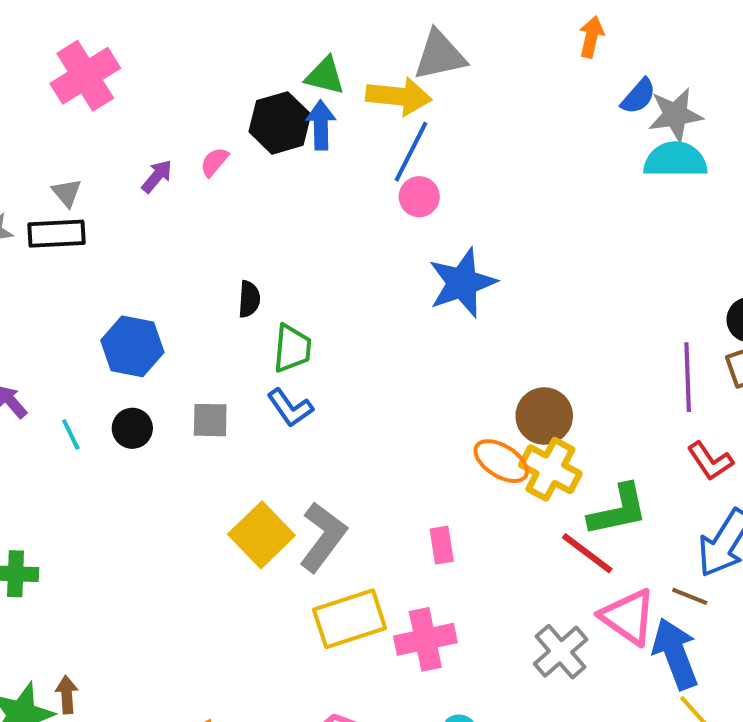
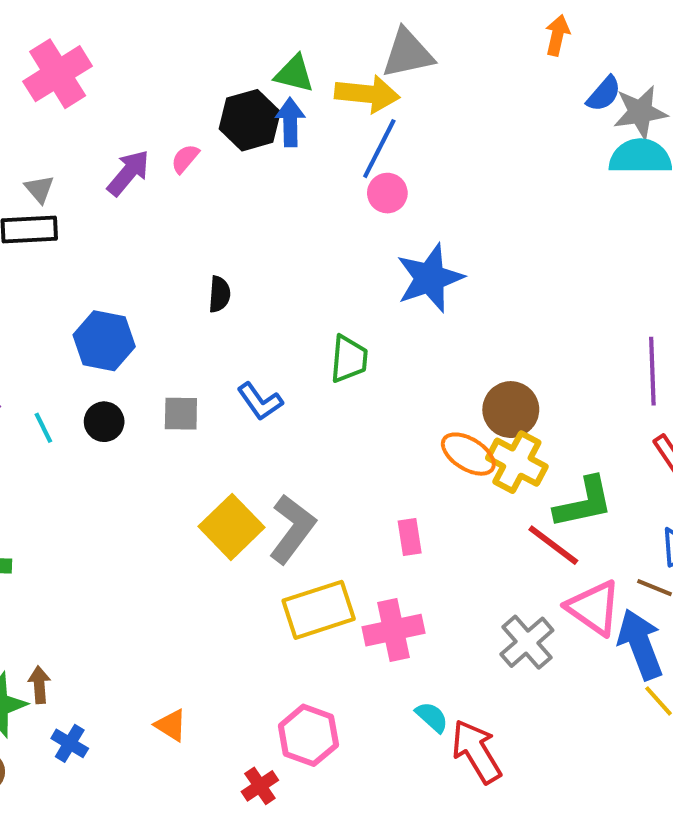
purple arrow: (157, 176) -> (128, 173), size x1.4
green trapezoid: (292, 348) -> (349, 359), moved

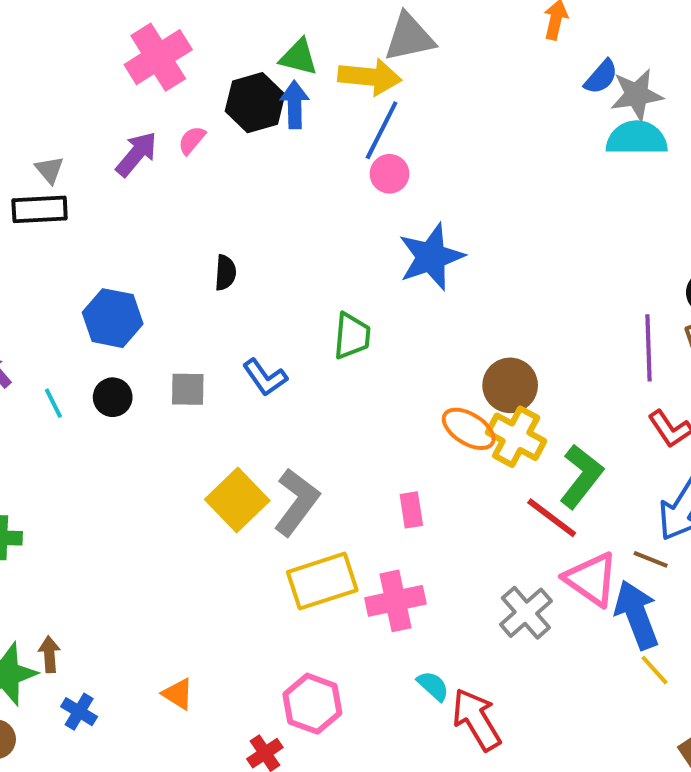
pink cross: (58, 74) -> (158, 57), moved
green L-shape: (584, 503) -> (581, 476), turned -40

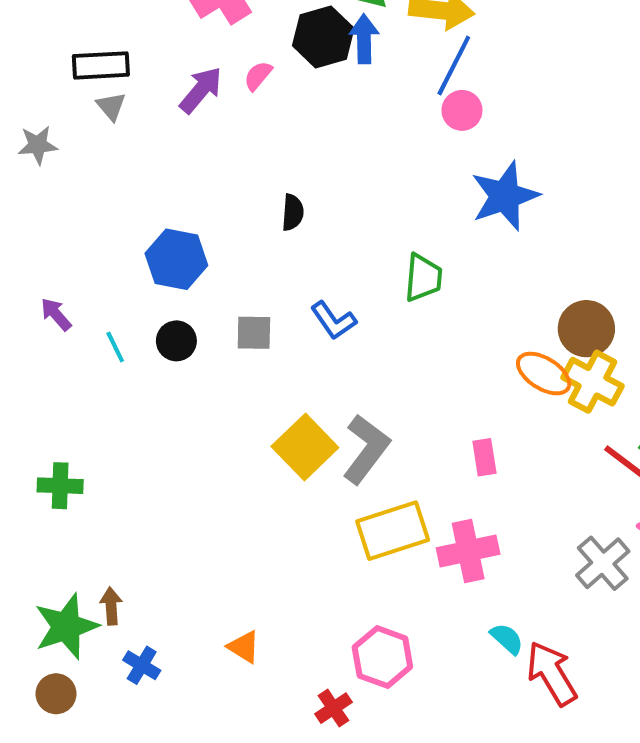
black rectangle: (40, 209) -> (101, 65), moved

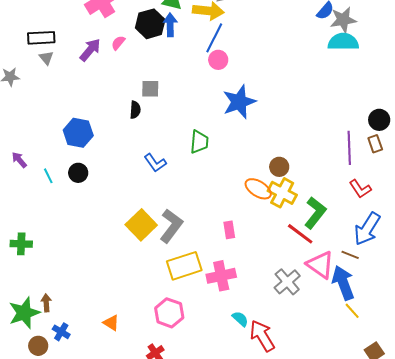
brown circle: (586, 329) -> (279, 167), size x0.7
gray square: (254, 333) -> (150, 89), moved
pink hexagon: (382, 657) -> (169, 313), moved
brown circle: (56, 694) -> (38, 346), moved

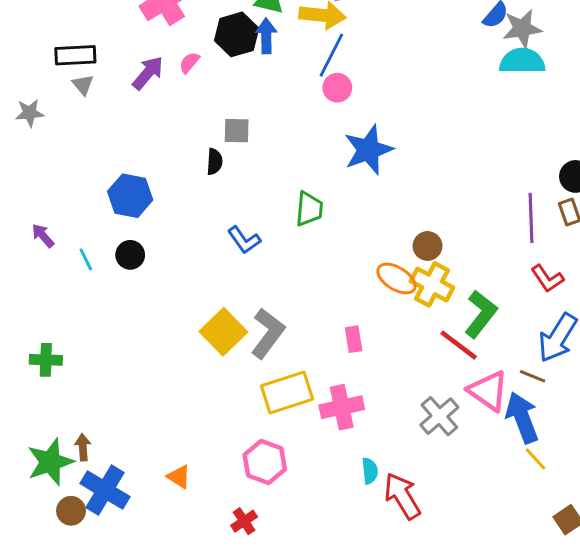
cyan semicircle: (240, 319) -> (370, 471), turned 42
blue cross: (61, 332) -> (105, 490), size x1.8

